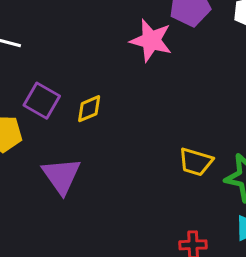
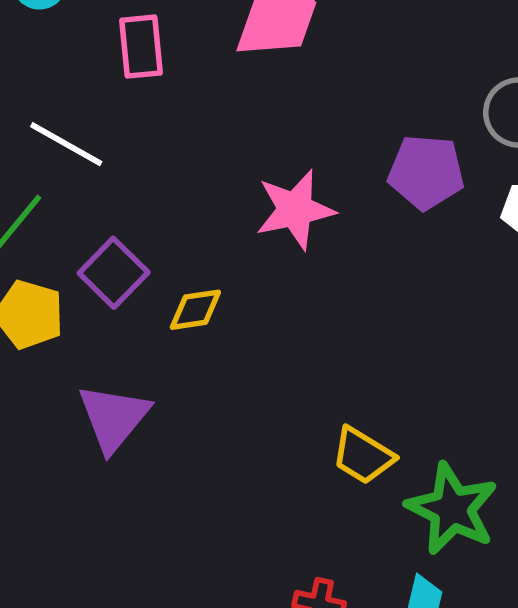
pink star: (151, 40) -> (295, 210), moved, turned 30

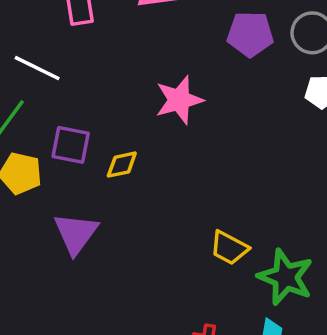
purple pentagon: (426, 172) -> (250, 34), moved
purple square: (114, 273) -> (71, 145), turned -30

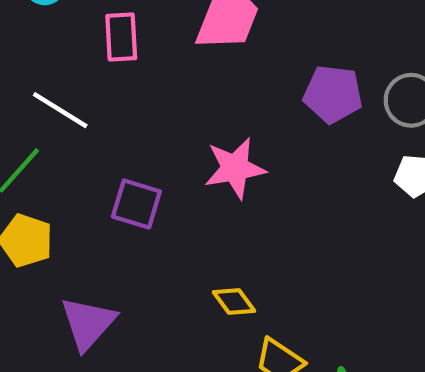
purple square: (71, 145) -> (136, 204), moved
yellow diamond: (122, 165) -> (234, 301), moved, turned 60

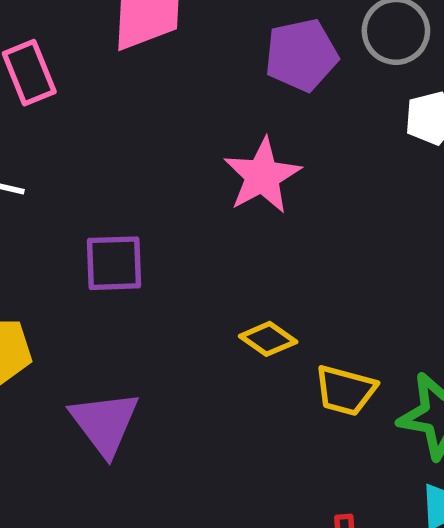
pink star: (235, 168) -> (262, 176), moved

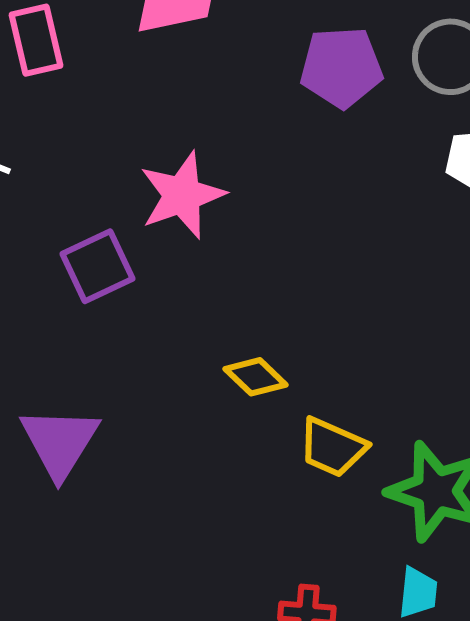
pink star: (262, 176) -> (182, 195), moved
purple square: (114, 263) -> (97, 266), turned -32

